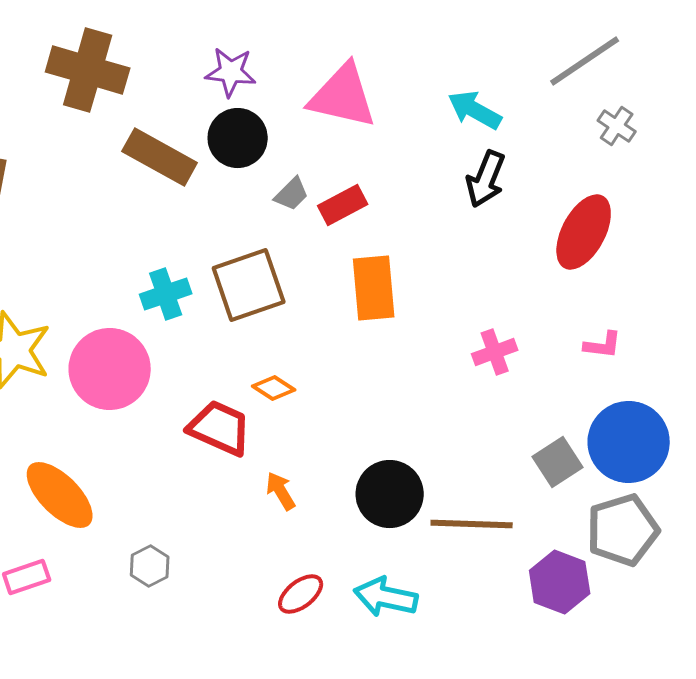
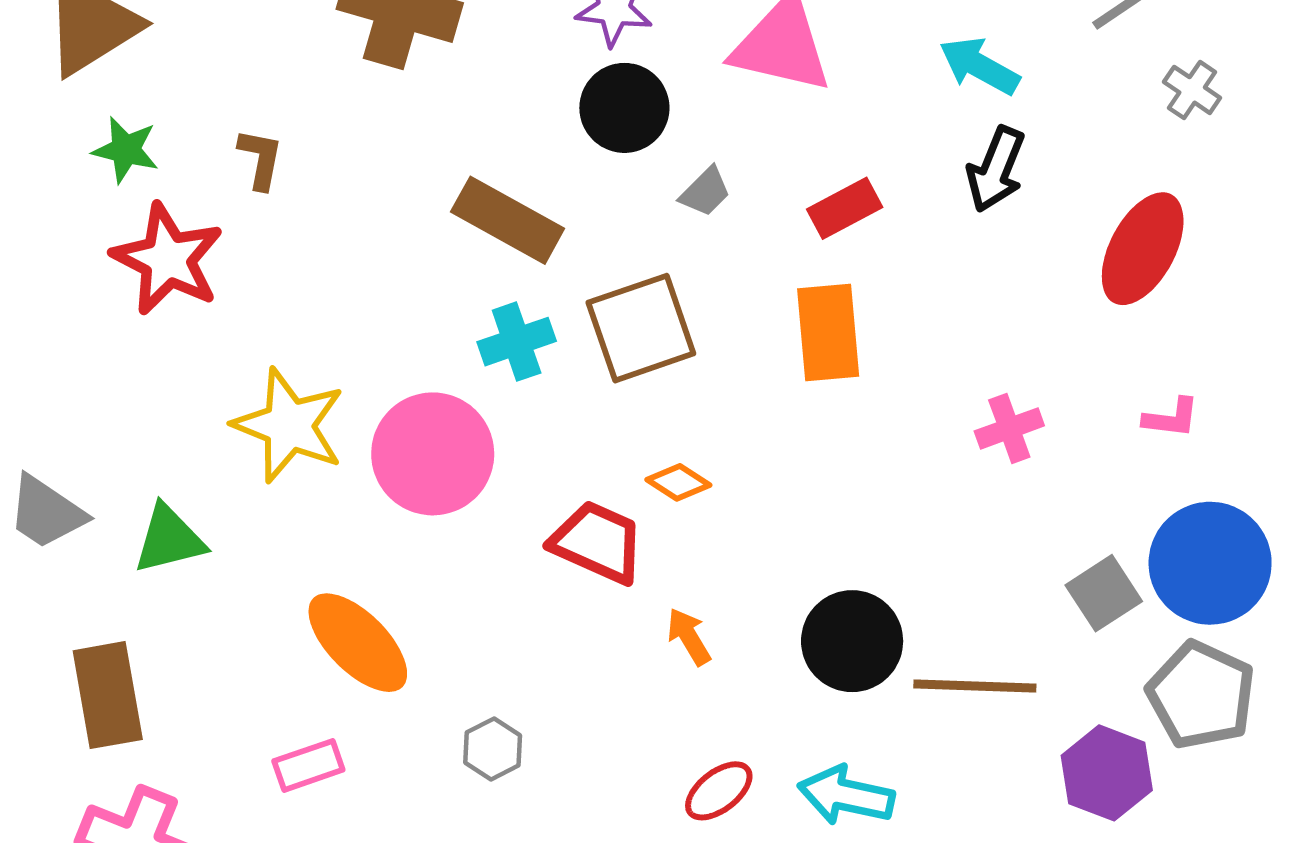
brown rectangle: (160, 157) -> (508, 220), moved
red rectangle: (343, 205) -> (845, 208), moved
gray pentagon: (623, 530) -> (1201, 695), turned -30

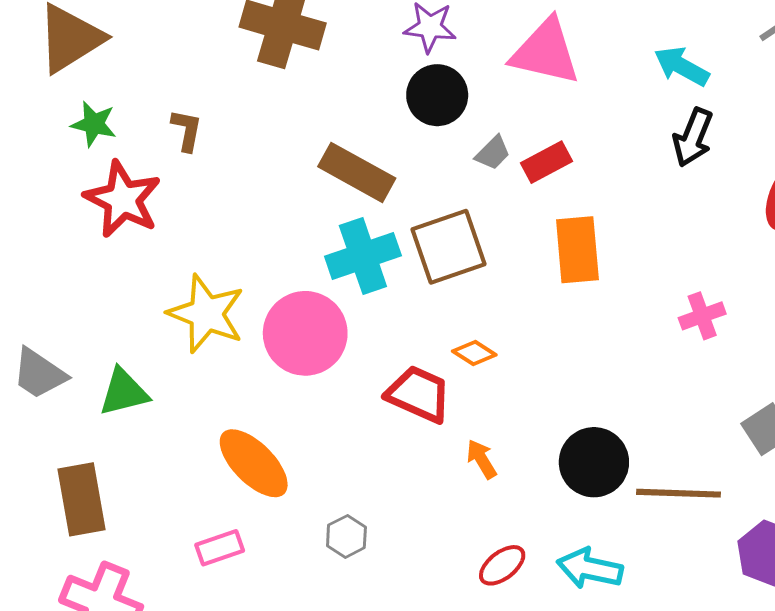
red rectangle: (845, 208) -> (546, 162), moved
cyan cross: (517, 342) -> (363, 256), size x1.4

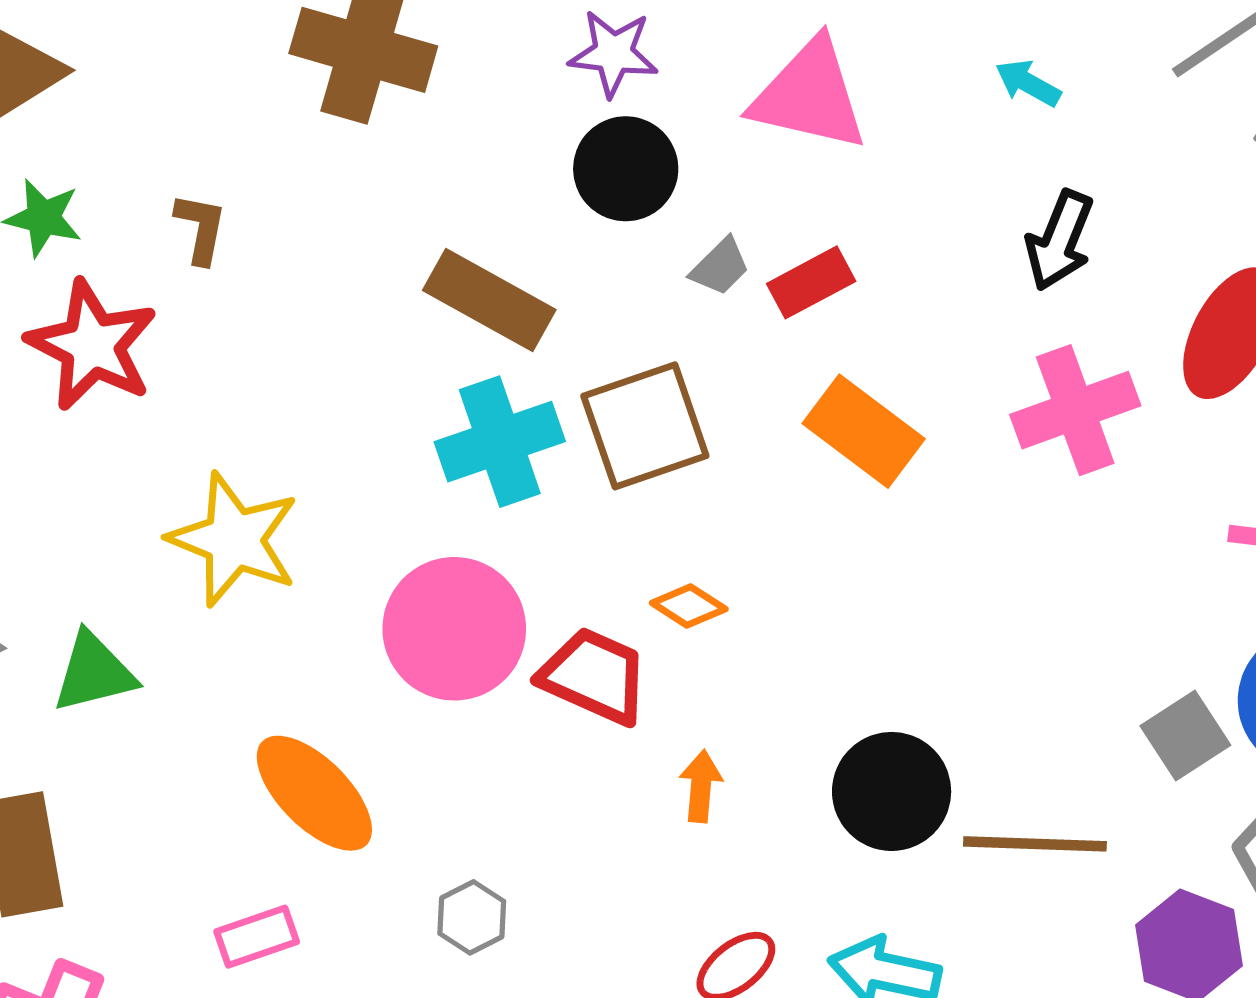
cyan arrow: (682, 66) -> (1028, 83), moved, size x0.7
orange rectangle: (577, 250) -> (864, 431), turned -48
pink cross: (702, 316) -> (1075, 410), moved, size x1.6
pink circle: (305, 333) -> (454, 629), moved
orange arrow: (482, 459) -> (701, 786), turned 36

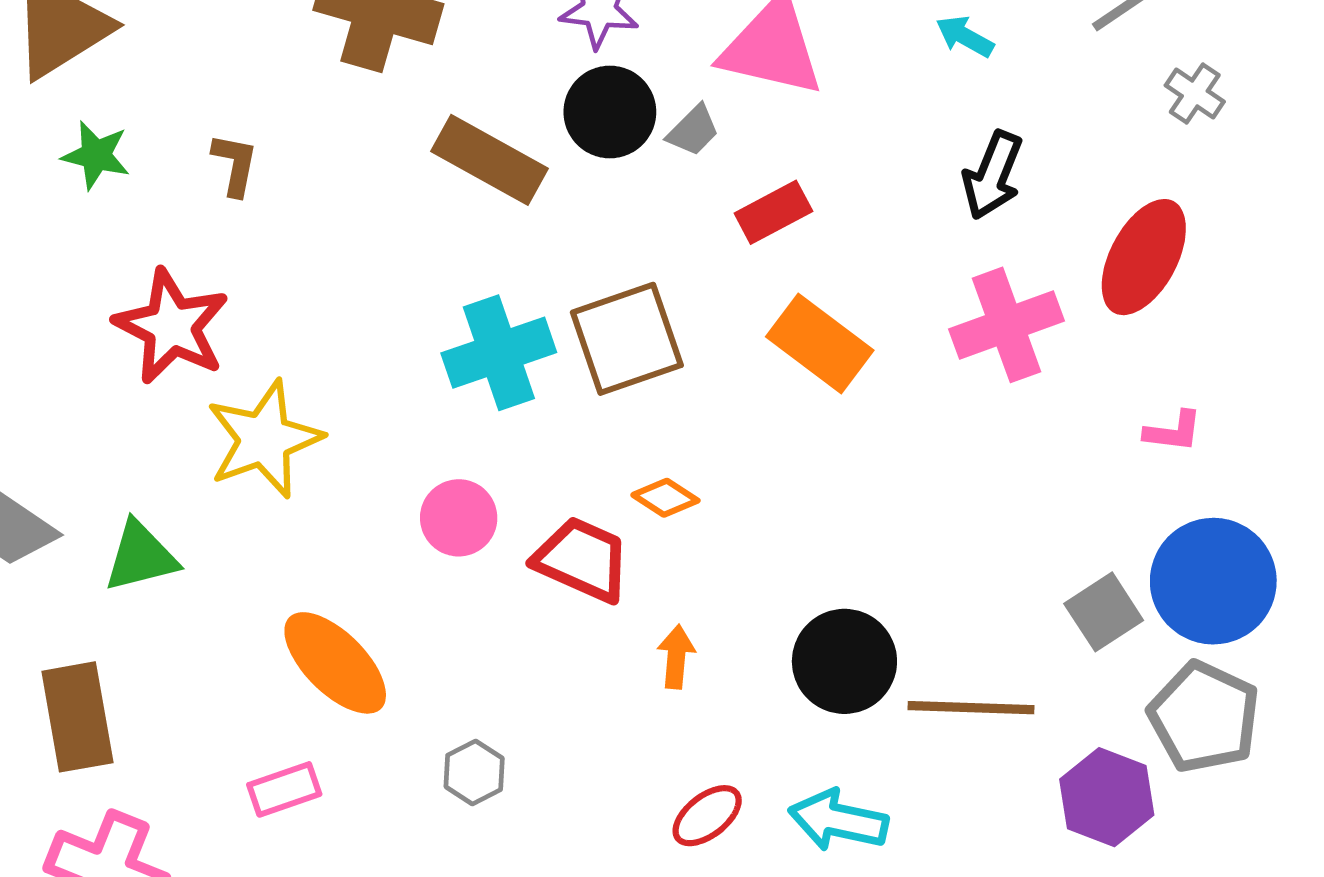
gray trapezoid: (720, 267) -> (693, 131), moved
brown rectangle: (489, 300) -> (490, 160), moved
red star: (92, 345) -> (172, 326), moved
yellow star: (234, 540) -> (264, 439), turned 30
pink circle: (454, 629) -> (459, 518), size x0.6

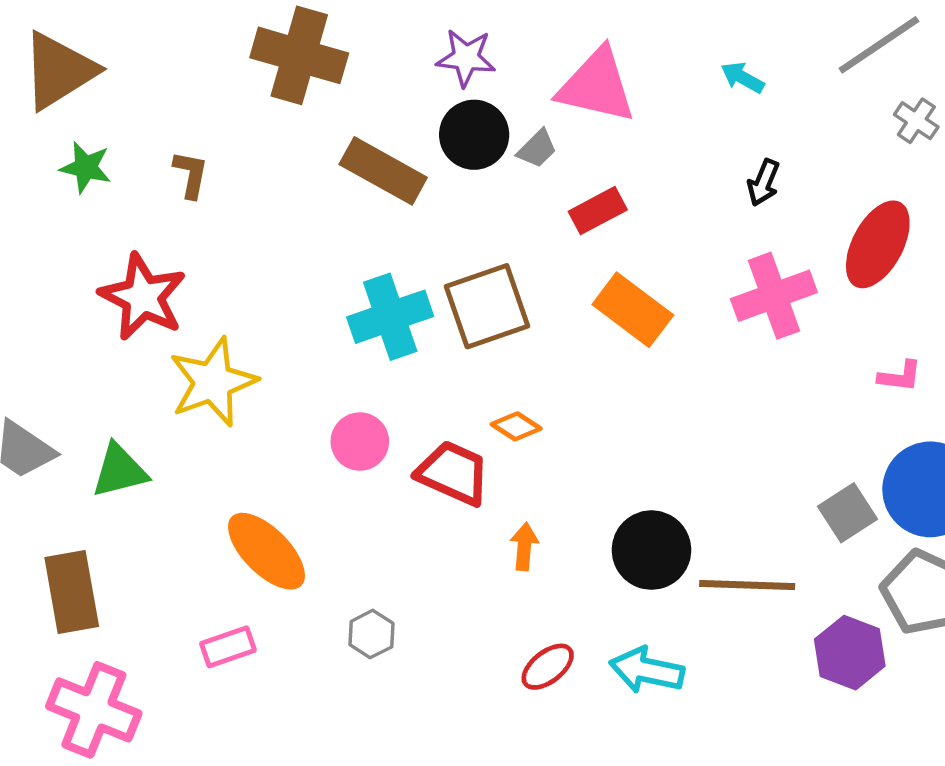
black arrow: (993, 175) -> (763, 183), size x0.7

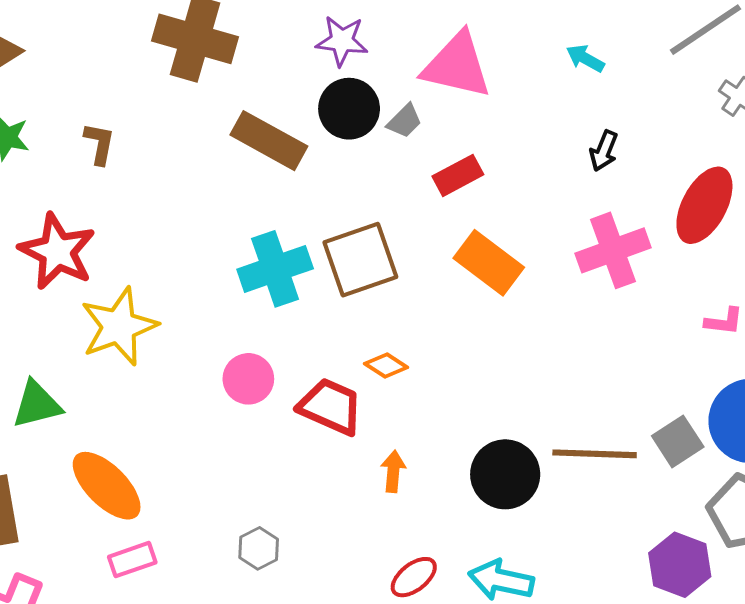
orange ellipse: (267, 551) -> (107, 486), moved
brown line: (747, 585) -> (595, 454), moved

